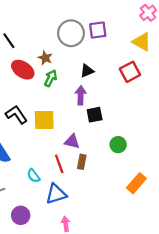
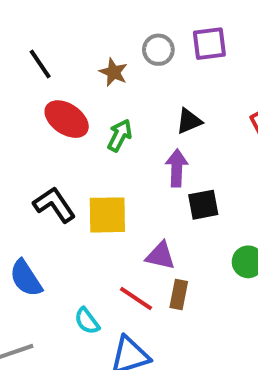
gray circle: (71, 33) -> (158, 50), size x0.6
brown star: (45, 58) -> (113, 72), moved
red line: (59, 164) -> (136, 299), turned -36

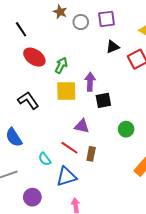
brown star: (113, 72) -> (60, 12), moved
black triangle: (189, 121) -> (113, 47), moved
yellow square: (107, 215) -> (66, 91), moved
brown rectangle: (179, 294) -> (91, 154), moved

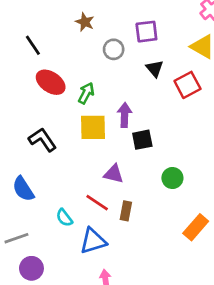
gray circle: (81, 22) -> (114, 49), moved
black triangle: (113, 47) -> (155, 69), turned -48
purple circle: (32, 197) -> (31, 268), moved

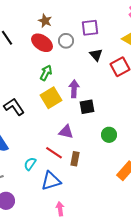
red ellipse: (51, 82) -> (42, 43), moved
yellow square: (93, 127) -> (51, 98), turned -30
cyan semicircle: (64, 218) -> (30, 164), turned 72

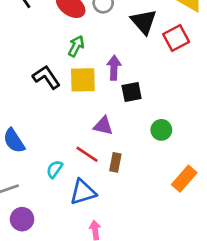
black triangle: (96, 55) -> (144, 22), size x1.5
yellow square: (51, 98) -> (83, 80), turned 30
black L-shape: (14, 107) -> (46, 77), moved

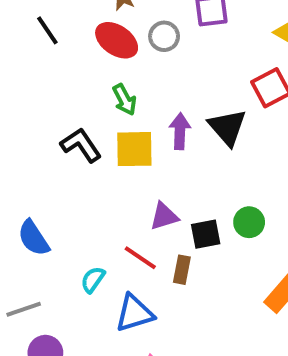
black triangle: (144, 22) -> (227, 127), moved
green arrow: (76, 46) -> (124, 100), turned 125
black square: (132, 92) -> (206, 234), moved
purple triangle: (103, 126) -> (164, 216), turned -30

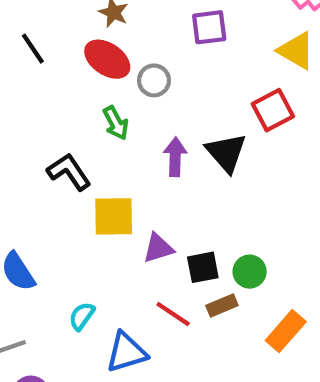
gray circle: (164, 36) -> (154, 80), moved
yellow square: (134, 149) -> (114, 216), moved
green circle: (249, 222) -> (250, 272), moved
red line: (140, 258) -> (173, 314), moved
brown rectangle: (182, 270) -> (222, 306), moved, turned 56

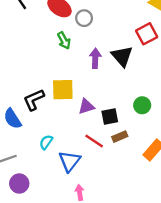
black L-shape: (69, 172) -> (34, 100), moved, turned -80
green circle: (250, 272) -> (142, 105), moved
blue triangle: (126, 352) -> (70, 161), turned -35

